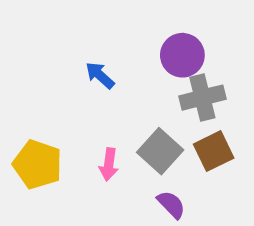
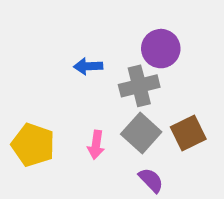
blue arrow: (100, 75) -> (88, 66), turned -44
gray cross: (202, 98) -> (139, 86), moved

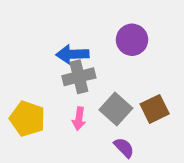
blue arrow: (88, 66) -> (72, 54), size x1.4
gray cross: (139, 86) -> (79, 77), moved

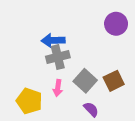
purple circle: (132, 40) -> (116, 24), moved
yellow pentagon: (27, 119) -> (29, 101), moved

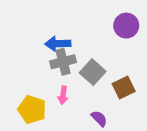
gray square: (85, 81) -> (93, 72), moved

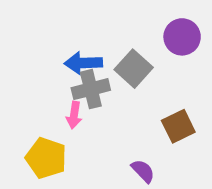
gray square: (93, 72) -> (134, 69), moved
pink arrow: (63, 95) -> (74, 115), moved

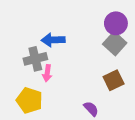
gray square: (134, 69) -> (115, 43), moved
gray cross: (91, 89) -> (35, 59), moved

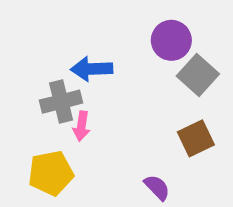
purple circle: (116, 23) -> (171, 40), moved
yellow pentagon: (29, 100) -> (51, 173), turned -30

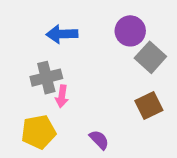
blue arrow: (92, 69) -> (62, 34), moved
purple semicircle: (157, 187) -> (99, 140), moved

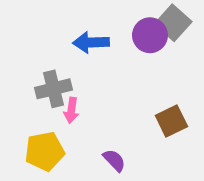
blue arrow: (62, 34) -> (91, 42), moved
gray square: (150, 57) -> (173, 23), moved

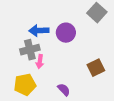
purple circle: (150, 35) -> (66, 33), moved
blue arrow: (91, 42) -> (39, 31), moved

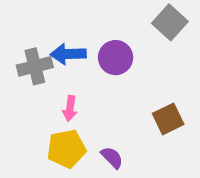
gray cross: (30, 50) -> (35, 66), moved
yellow pentagon: (25, 85) -> (66, 149), moved

